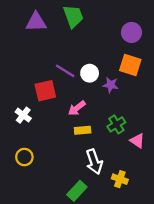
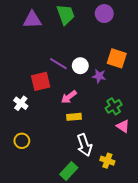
purple circle: (131, 32) -> (104, 14), moved
green cross: (116, 124) -> (114, 106), moved

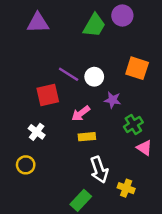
green trapezoid: (66, 15) -> (94, 25), moved, turned 50
purple star: (99, 76) -> (113, 100), moved
white cross: (21, 103) -> (37, 132), moved

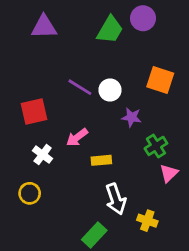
red square: (48, 95) -> (34, 112), moved
pink arrow: (81, 113) -> (77, 137), moved
pink triangle: (144, 148) -> (169, 173), turned 42

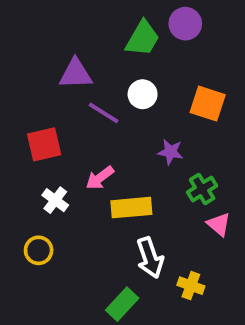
purple triangle: (44, 27) -> (76, 74), moved
white circle: (110, 90) -> (143, 94), moved
yellow rectangle: (101, 160) -> (131, 208), size x1.5
pink triangle: (169, 173) -> (219, 224), turned -36

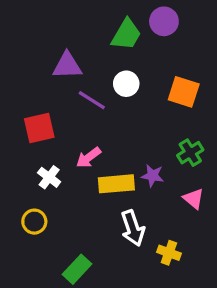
purple star: (170, 152) -> (152, 176), moved
green cross: (202, 189) -> (190, 153), moved
green rectangle: (122, 304) -> (77, 269), moved

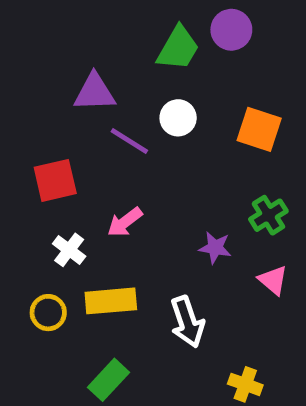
yellow rectangle: (116, 184) -> (111, 301), moved
yellow cross: (169, 253) -> (245, 384), moved

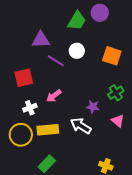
white cross: (69, 250) -> (30, 108), turned 32
yellow circle: (48, 313) -> (21, 135), size x1.5
white arrow: (187, 322) -> (81, 126), moved, turned 140

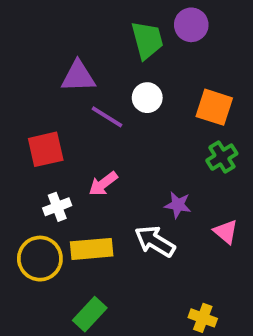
green trapezoid: (77, 21) -> (147, 40), turned -45
green cross: (116, 93) -> (222, 157), moved

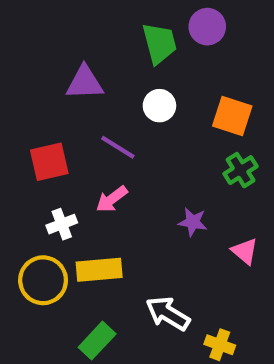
purple line: (107, 117) -> (118, 147), moved
white arrow: (155, 241) -> (168, 314), moved

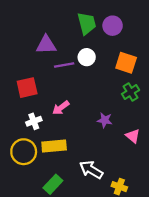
purple circle: (207, 27) -> (113, 26), moved
purple line: (118, 147) -> (64, 65), moved, turned -42

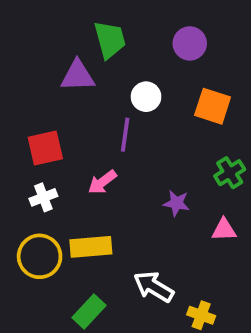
green trapezoid: (87, 23) -> (110, 40), moved
purple line: (64, 65) -> (125, 135), moved, turned -72
green cross: (131, 92) -> (230, 173), moved
white cross: (34, 121) -> (43, 197), moved
pink triangle: (133, 136) -> (224, 230), turned -42

